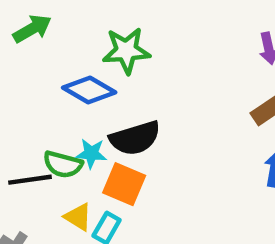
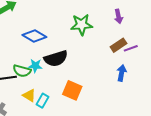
green star: (126, 51) -> (82, 25), moved
orange square: (124, 184) -> (72, 90), moved

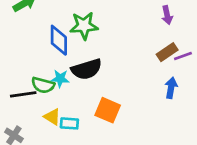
green star: (82, 25) -> (84, 26), moved
blue diamond: (34, 36) -> (59, 40), turned 60
cyan rectangle: (42, 101) -> (69, 123), turned 64

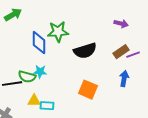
purple arrow: (167, 15) -> (121, 24), turned -64
black semicircle: (87, 69) -> (85, 51), moved
orange square: (108, 110) -> (88, 90), moved
yellow triangle: (52, 117) -> (34, 101), turned -32

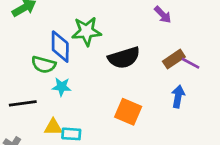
purple arrow: (121, 24) -> (163, 15), moved, turned 32
purple line: (133, 55) -> (191, 63), turned 48
green semicircle: (27, 77) -> (44, 65), moved

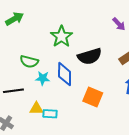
green star: (87, 31) -> (61, 37), turned -30
blue diamond: (60, 47) -> (65, 74), moved

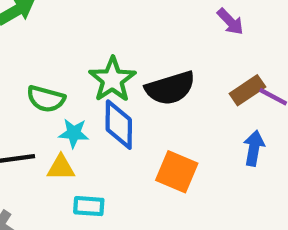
green star: (61, 37) -> (112, 80), moved
yellow triangle: (36, 108) -> (61, 167), moved

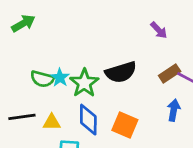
green star: (112, 80) -> (84, 83), moved
blue diamond: (119, 125) -> (88, 120), moved
cyan star: (74, 133) -> (60, 78), moved, turned 30

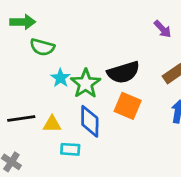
green arrow: (23, 23) -> (23, 22), turned 30
green semicircle: (42, 79) -> (42, 47), moved
orange square: (125, 125) -> (128, 106), moved

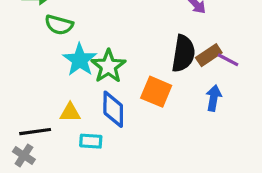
black semicircle: (123, 72) -> (183, 53), moved, turned -64
cyan star: (60, 78) -> (80, 60), size x1.5
black line: (21, 119) -> (35, 132), moved

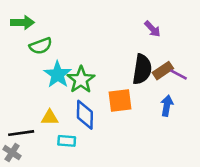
green semicircle: (59, 25) -> (41, 46), turned -35
orange square: (156, 92) -> (120, 101), turned -30

